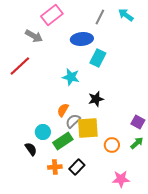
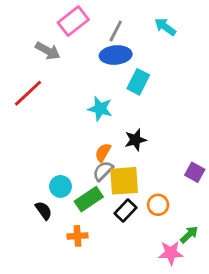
cyan arrow: (126, 15) -> (165, 27), moved
gray line: (100, 17) -> (116, 31), moved
orange semicircle: (63, 110) -> (103, 153), moved
green arrow: (137, 143) -> (189, 235), moved
black rectangle: (77, 167) -> (126, 211), moved

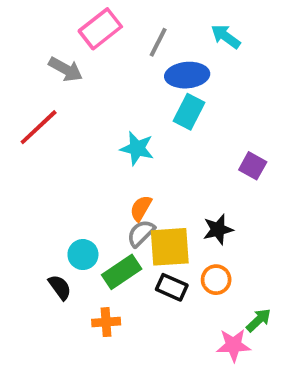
blue ellipse: (116, 55) -> (187, 75), moved
black star: (135, 140) -> (218, 229), moved
purple square: (195, 172) -> (253, 166), moved
black rectangle: (126, 211) -> (172, 287), turned 70

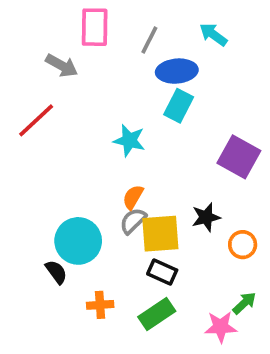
pink rectangle: (100, 29) -> (95, 27), turned -51
purple square: (253, 166) -> (239, 157), size x1.6
cyan circle: (83, 255) -> (78, 241), size x1.6
green rectangle: (122, 272) -> (157, 314), moved
orange circle: (216, 280) -> (243, 245), moved

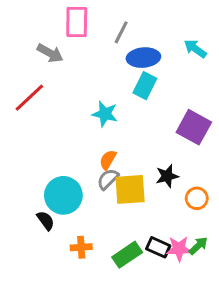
cyan arrow: (213, 35) -> (195, 49), moved
black rectangle: (162, 272) -> (158, 247), moved
pink star: (221, 327) -> (179, 249), moved

